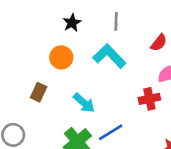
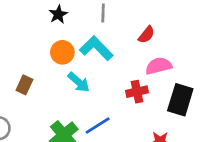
orange circle: (61, 57) -> (62, 52), moved
cyan arrow: (84, 103) -> (79, 82), moved

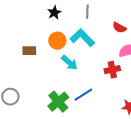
red semicircle: (146, 35) -> (119, 28), turned 80
brown rectangle: (24, 85) -> (29, 51), moved, turned 64

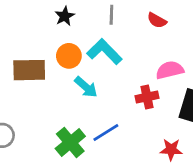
red semicircle: (119, 28) -> (157, 20), moved
brown rectangle: (29, 51) -> (29, 70), size x1.6

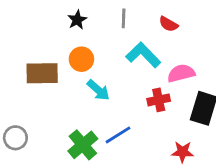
cyan L-shape: (104, 52) -> (143, 55), moved

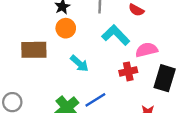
orange circle: (81, 59) -> (66, 28), moved

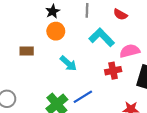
brown rectangle: (34, 50) -> (27, 51), size x0.6

